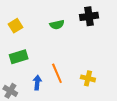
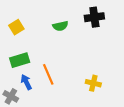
orange line: (57, 73) -> (48, 74), moved
blue arrow: (37, 83) -> (26, 82), moved, turned -32

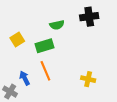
yellow square: (16, 27) -> (17, 40), moved
green rectangle: (20, 60) -> (44, 46), moved

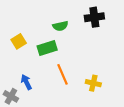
orange line: (45, 71) -> (63, 74), moved

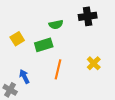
orange line: (63, 74) -> (58, 69), turned 36
yellow cross: (93, 83) -> (94, 63), moved, turned 32

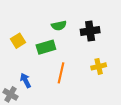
black cross: (88, 16) -> (90, 31), moved
yellow cross: (94, 63) -> (99, 66), turned 32

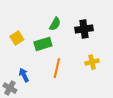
green semicircle: (59, 26) -> (55, 24), turned -48

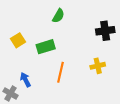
green semicircle: (55, 24) -> (58, 16), moved
black cross: (84, 29) -> (105, 31), moved

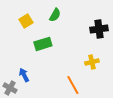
yellow square: (18, 40) -> (26, 21), moved
orange line: (60, 72) -> (73, 85), moved, turned -42

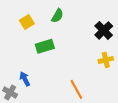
black cross: (99, 29) -> (104, 30), turned -36
yellow cross: (92, 62) -> (106, 60), moved

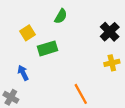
yellow square: (27, 22) -> (27, 33), moved
blue arrow: (25, 79) -> (23, 73), moved

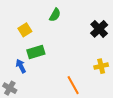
green rectangle: (47, 48) -> (36, 52), moved
yellow cross: (112, 63) -> (101, 66), moved

